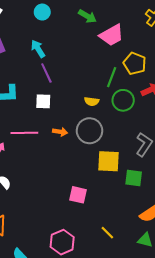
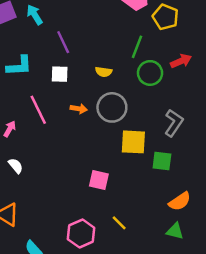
cyan arrow: (38, 49) -> (35, 15), moved
yellow pentagon: (135, 64) -> (165, 17), moved
yellow semicircle: (92, 101) -> (104, 72), moved
pink line: (24, 133) -> (38, 110), turned 65
yellow line: (107, 233) -> (119, 223), moved

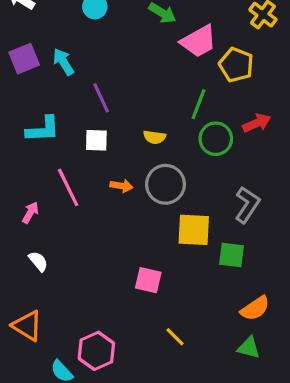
pink hexagon: (81, 234) -> (96, 351), moved

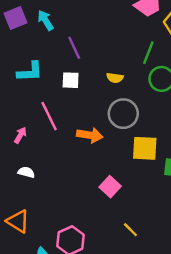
orange arrow: (122, 186) -> (90, 135), moved, size x1.5
white semicircle: (38, 261) -> (26, 172), turned -35
pink square: (148, 280) -> (110, 187), turned 30

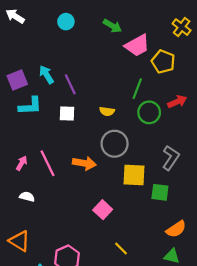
purple square: (16, 18) -> (17, 80), moved
cyan arrow: (45, 20) -> (46, 75), moved
pink line: (49, 116) -> (48, 163), moved

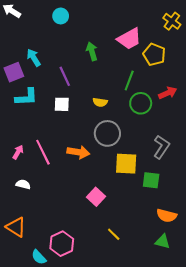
green arrow: (112, 26) -> (92, 51), moved, turned -138
cyan arrow: (46, 75) -> (34, 58), moved
orange semicircle: (176, 229) -> (167, 216), turned 48

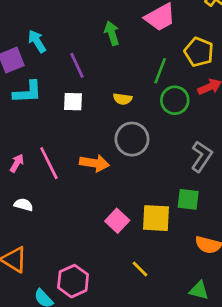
yellow pentagon: (154, 54) -> (199, 52), moved
yellow square: (126, 164) -> (156, 218), moved
green triangle: (162, 242) -> (199, 290), moved

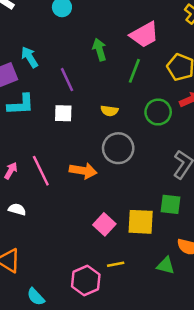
green line: (160, 71) -> (134, 71), moved
yellow line: (140, 269) -> (116, 264), moved, turned -56
pink hexagon: (73, 281) -> (86, 280), moved
green triangle: (199, 290) -> (166, 266), moved

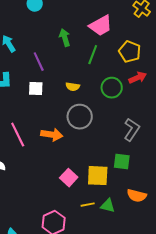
yellow line: (116, 264) -> (88, 205), moved
green triangle: (166, 266) -> (108, 206), moved

